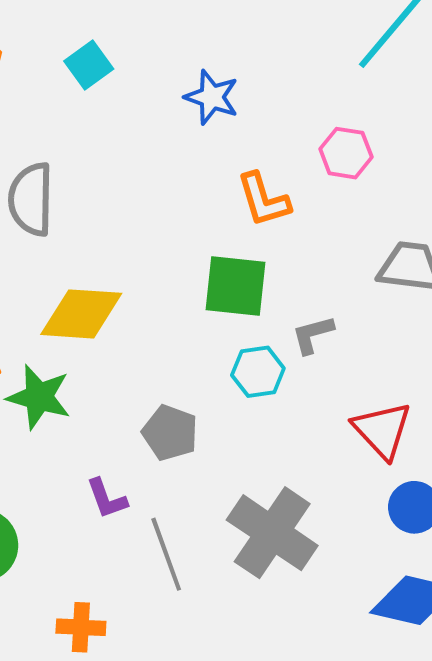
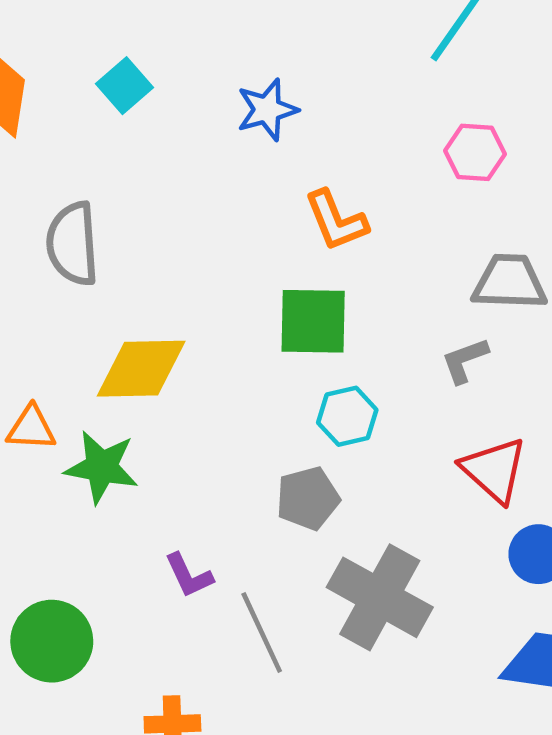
blue star: (212, 97) -> (267, 110), turned -30
pink hexagon: (346, 153) -> (475, 152), moved
gray L-shape: (313, 335) -> (465, 360), moved
gray pentagon: (170, 433) -> (308, 498), moved, turned -30

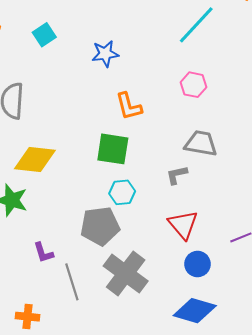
gray pentagon: (308, 498) -> (100, 226), size x1.4

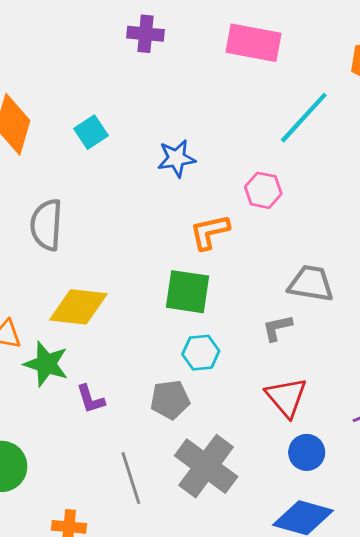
pink hexagon: (194, 85) -> (263, 190), moved
orange L-shape: (129, 106) -> (210, 232), turned 92
gray pentagon: (100, 226) -> (170, 400), size x0.7
purple L-shape: (43, 253) -> (91, 399), moved

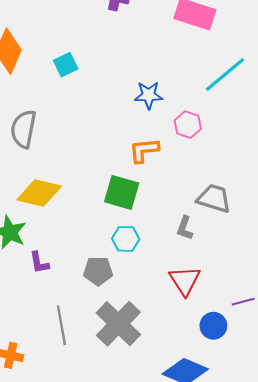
blue star: (176, 158) -> (149, 95), moved
gray L-shape: (277, 328) -> (185, 228), turned -65
blue circle: (307, 452) -> (213, 326), moved

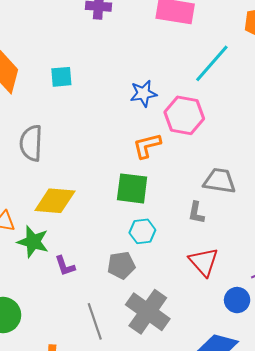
cyan square: (66, 65) -> (61, 77), turned 30
pink hexagon: (188, 125) -> (184, 115), size x1.5

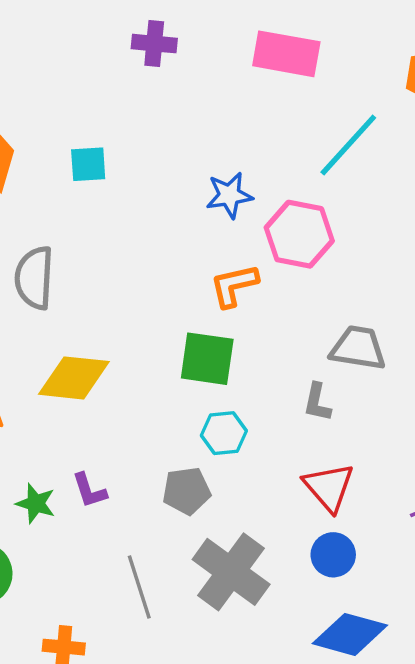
green star: (33, 242) -> (36, 503), moved, size x0.7
blue circle: (237, 300) -> (333, 555), moved

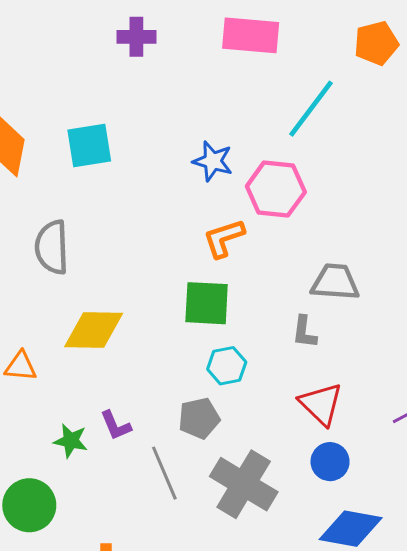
cyan square: (88, 164) -> (89, 146), size x1.4
blue star: (229, 195) -> (213, 161), turned 30
gray line: (139, 587) -> (164, 473), moved

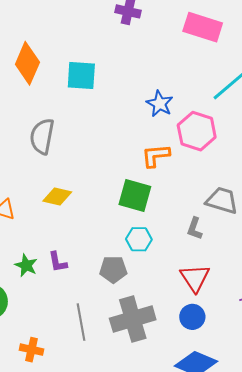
yellow diamond: (94, 330) -> (57, 197), size x0.7
gray line: (164, 473) -> (81, 322), moved
gray cross: (244, 484) -> (133, 319), turned 30

